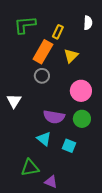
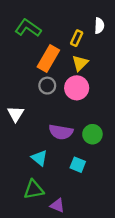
green L-shape: (25, 25) -> (28, 28), turned 40
yellow rectangle: (58, 32) -> (77, 38), moved
pink circle: (81, 91) -> (77, 88), moved
cyan triangle: (44, 139) -> (39, 158), moved

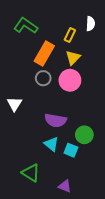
green circle: (92, 134) -> (84, 135), moved
cyan triangle: (39, 158) -> (51, 144), moved
green triangle: (34, 190) -> (31, 173), turned 42
purple triangle: (57, 205) -> (65, 186), moved

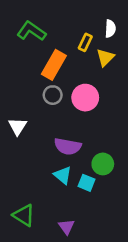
yellow triangle: (73, 58) -> (105, 57), moved
green triangle: (31, 173) -> (24, 215), moved
purple triangle: (65, 186) -> (66, 227), moved, turned 32

